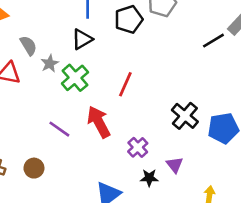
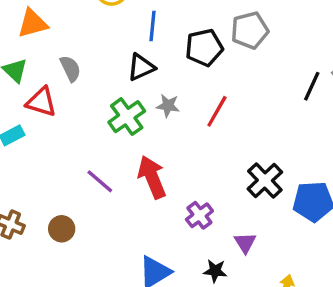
black line: (213, 41) -> (312, 86), turned -40
gray star: (50, 64) -> (168, 106), moved, turned 30
red line: (125, 84) -> (217, 111), moved
black star: (149, 178) -> (215, 271), moved

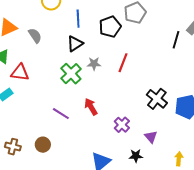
gray semicircle: (70, 69) -> (35, 36), moved
red arrow: (152, 177) -> (91, 107), size x0.7

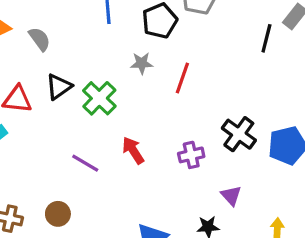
black triangle: (75, 44) -> (59, 87), moved
gray star: (94, 64) -> (142, 63), moved
purple cross: (122, 125) -> (191, 155), moved, turned 35

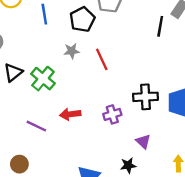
red line: (182, 78) -> (102, 59), turned -40
black cross: (239, 134) -> (145, 97), turned -35
red arrow: (133, 150) -> (70, 114), turned -60

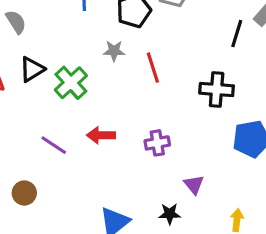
black cross: (145, 97) -> (217, 89), moved

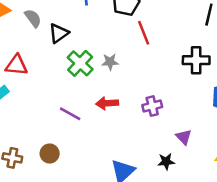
gray star: (114, 51) -> (110, 62), moved
red line: (153, 68) -> (144, 33), moved
black triangle: (32, 69) -> (59, 33), moved

